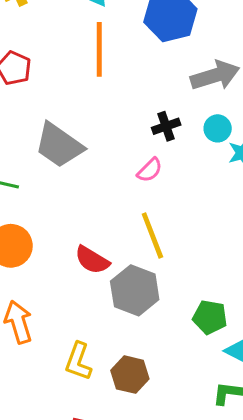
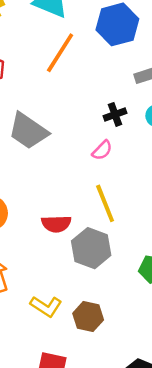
orange line: (99, 49) -> (60, 53), turned 33
red semicircle: (92, 260) -> (56, 224), turned -32
yellow L-shape: (78, 361) -> (46, 306), turned -76

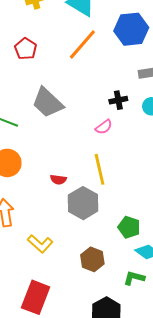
red semicircle: (56, 224) -> (58, 180), size x0.7
brown hexagon: (88, 317) -> (92, 259), moved

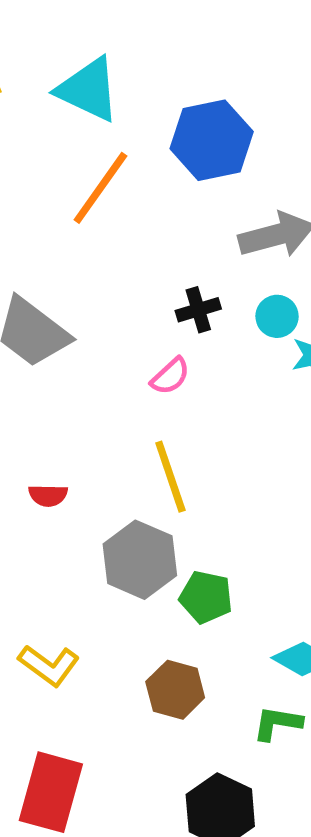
red semicircle: (58, 180) -> (48, 495), moved
green pentagon: (129, 227) -> (206, 597), moved

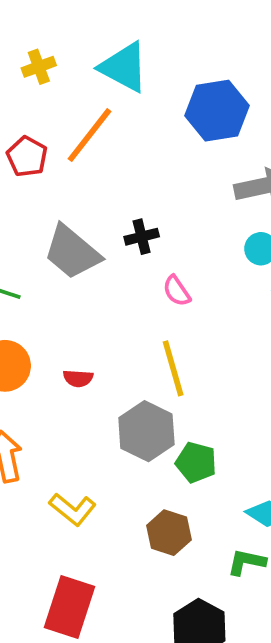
orange line: (100, 188) -> (90, 135), moved
black cross: (198, 310) -> (142, 237), moved
pink semicircle: (170, 376) -> (177, 291), turned 96

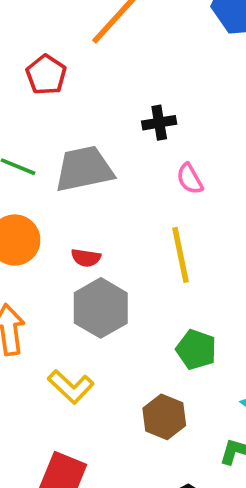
red pentagon: (27, 157) -> (46, 75), moved
gray trapezoid: (72, 252) -> (84, 169), moved, turned 124
gray hexagon: (146, 431) -> (101, 308), moved

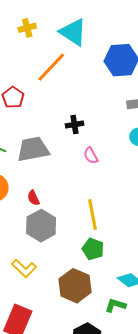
yellow line: (180, 255) -> (92, 215), moved
red semicircle: (86, 258) -> (33, 198), turned 56
brown hexagon: (164, 417) -> (75, 286), size x1.4

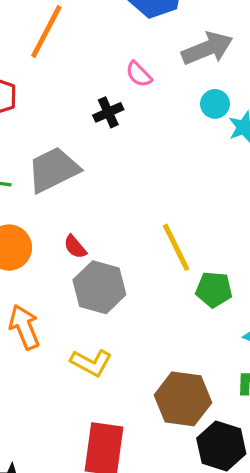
pink semicircle: (91, 155) -> (139, 74), moved
green pentagon: (93, 249) -> (214, 289), moved
brown hexagon: (75, 286) -> (183, 399), moved

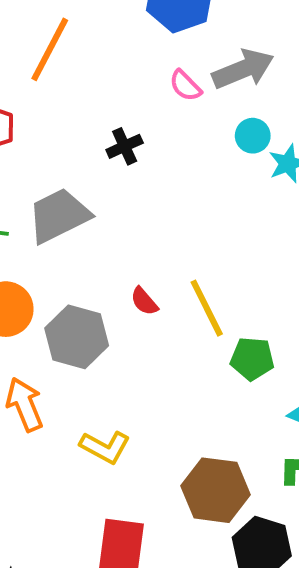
pink semicircle: (139, 74) -> (185, 86), moved
red semicircle: (75, 247) -> (144, 301), moved
gray hexagon: (99, 287) -> (77, 337), moved

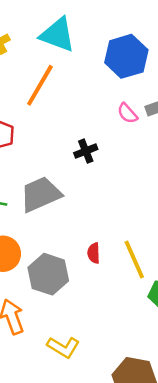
red semicircle: (144, 301) -> (94, 253), turned 36

